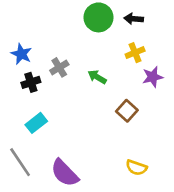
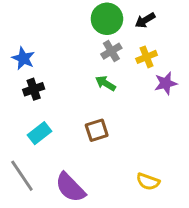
black arrow: (134, 19) -> (145, 20), turned -36
gray cross: (59, 67) -> (111, 51), moved
brown square: (127, 111) -> (97, 130), moved, turned 30

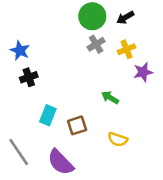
green arrow: (106, 83) -> (110, 97), moved
brown square: (97, 130) -> (77, 125), moved
cyan rectangle: (39, 133) -> (48, 115), moved, turned -30
yellow semicircle: (148, 182) -> (118, 139), moved

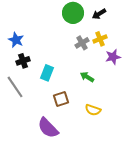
gray cross: (96, 44) -> (82, 43), moved
cyan rectangle: (48, 115) -> (47, 73), moved
gray line: (19, 152) -> (15, 87), moved

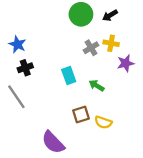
yellow cross: (100, 39) -> (111, 43), turned 32
cyan rectangle: (47, 73) -> (69, 76), moved, turned -42
brown square: (61, 99) -> (81, 115), moved

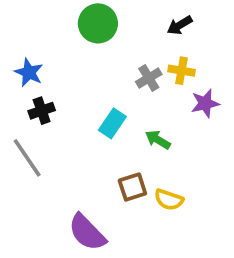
green circle: (81, 14) -> (98, 23), moved
cyan rectangle: (69, 76) -> (112, 123), turned 54

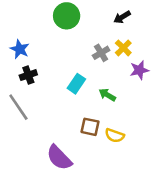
yellow cross: (181, 71) -> (123, 48), turned 35
brown square: (132, 187) -> (90, 127), turned 30

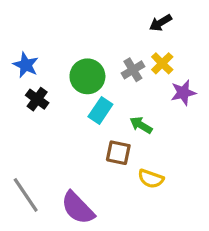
green circle: (67, 16) -> (87, 76), moved
black cross: (28, 75) -> (37, 99), turned -35
gray line: (18, 107) -> (26, 195), moved
brown square: (90, 127) -> (118, 153), moved

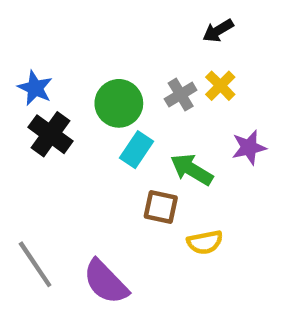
purple star: (183, 93) -> (249, 147), moved
black cross: (37, 99) -> (51, 134), size x1.4
green arrow: (141, 125) -> (192, 170), size x1.4
yellow semicircle: (151, 179) -> (205, 242), turned -30

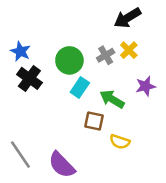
black arrow: (218, 31) -> (127, 18), size x1.5
yellow semicircle: (205, 242) -> (120, 142), turned 30

